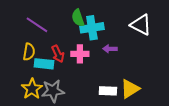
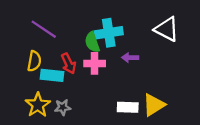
green semicircle: (78, 18) -> (92, 42), moved
gray star: (53, 91) -> (63, 107), size x0.6

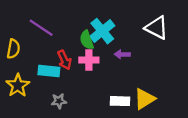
cyan cross: (109, 33) -> (102, 31), turned -30
yellow semicircle: (34, 61) -> (13, 49), moved
yellow star: (38, 105) -> (18, 85), moved

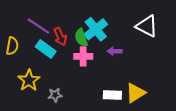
red arrow: (64, 60) -> (60, 37), moved
cyan rectangle: (49, 71) -> (46, 49), moved, turned 30
yellow star: (18, 85) -> (29, 80), moved

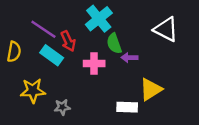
cyan cross: (96, 29) -> (99, 19), moved
green semicircle: (81, 38) -> (114, 43), moved
yellow star: (29, 80) -> (33, 91), turned 30
yellow triangle: (135, 93) -> (151, 89), moved

